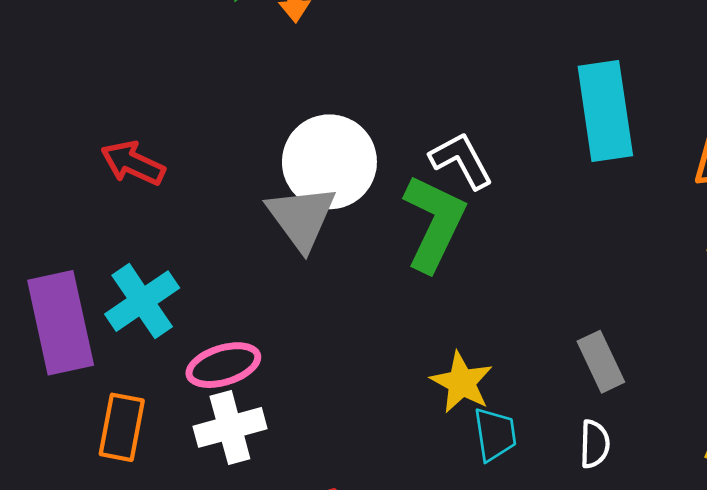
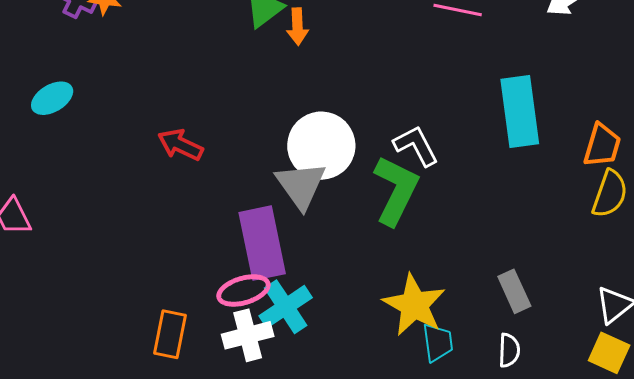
cyan cross: (142, 301) -> (286, 307), moved
purple rectangle: (61, 323) -> (262, 243), moved
yellow star: (462, 382) -> (414, 305), size x1.4

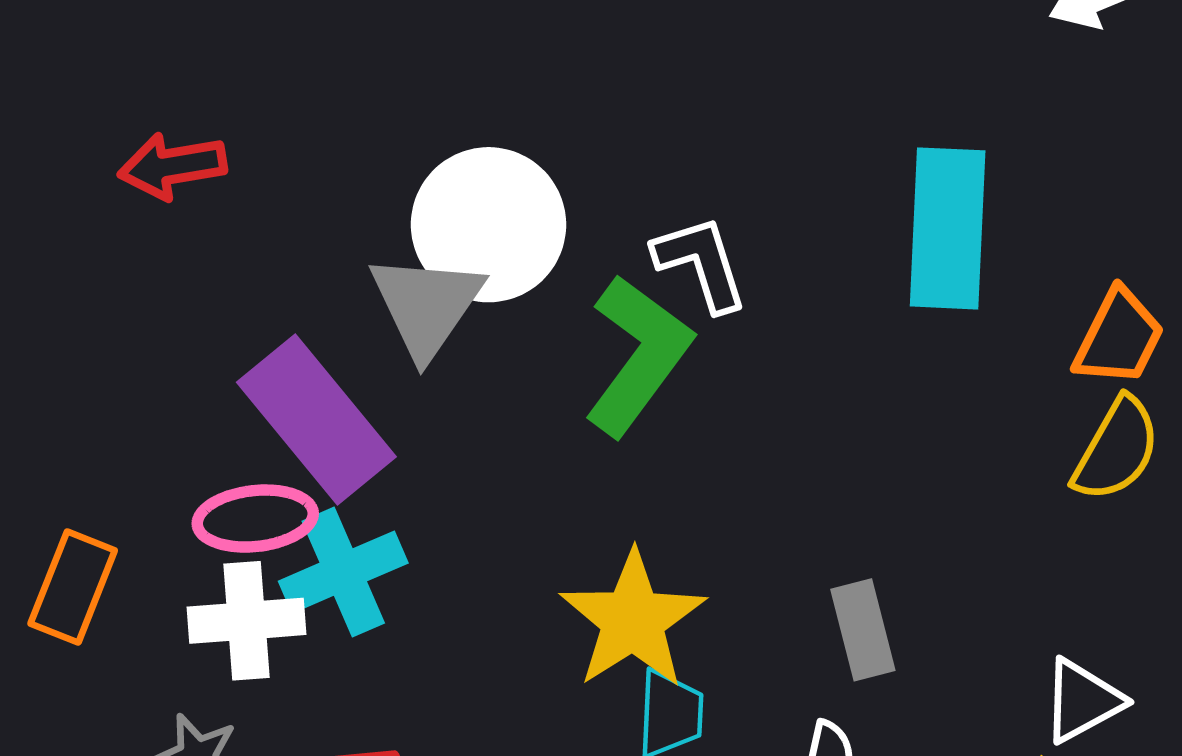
red arrow: (180, 145) -> (172, 166), turned -45
purple rectangle: (262, 243) -> (316, 420), turned -38

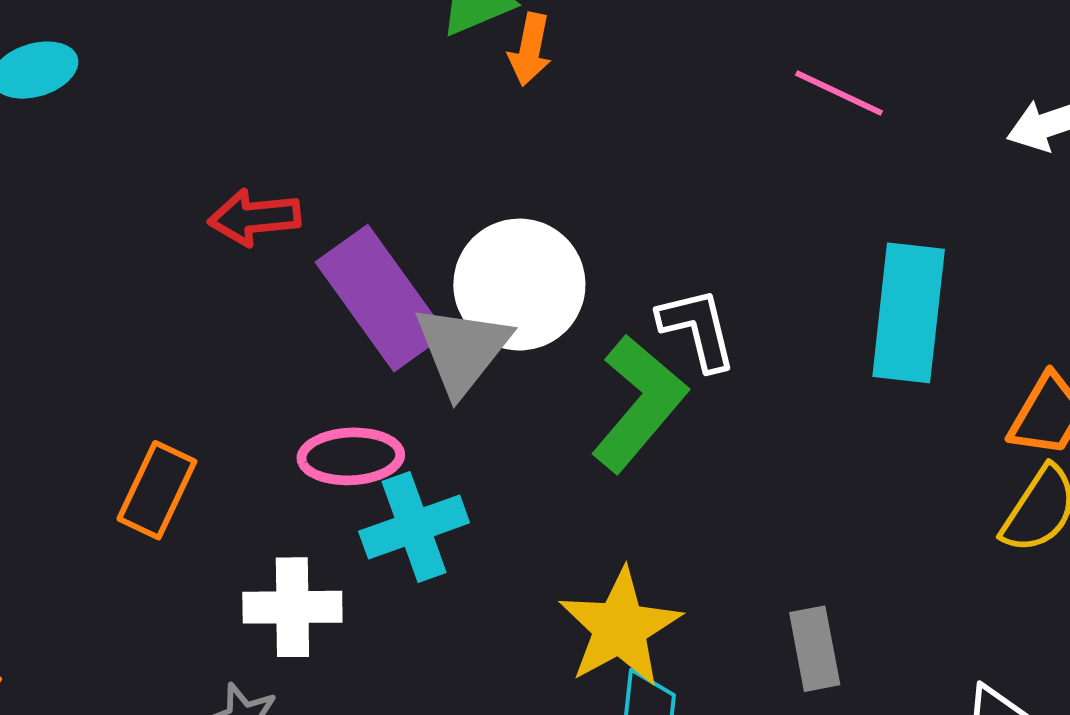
purple rectangle: (316, 420) -> (381, 298), moved
pink ellipse: (255, 519) -> (351, 456), moved
cyan cross: (343, 572) -> (414, 527), moved
orange rectangle: (73, 587) -> (157, 490), moved

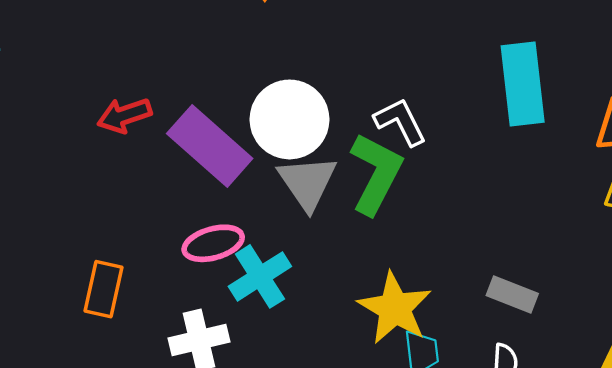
gray triangle: (462, 350) -> (307, 182), moved
gray rectangle: (815, 649) -> (512, 295), turned -45

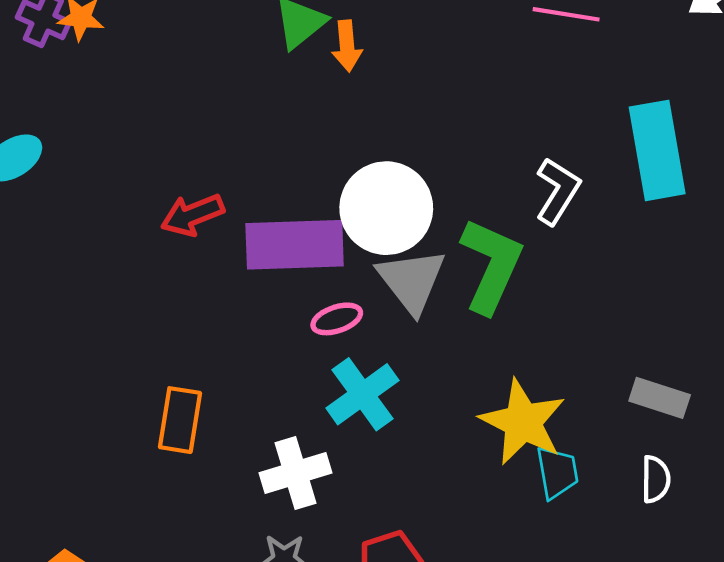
white L-shape: (400, 122) -> (558, 191), moved, turned 62
purple rectangle: (210, 146) -> (295, 245), turned -40
pink ellipse: (213, 243) -> (337, 319), moved, size x0.7

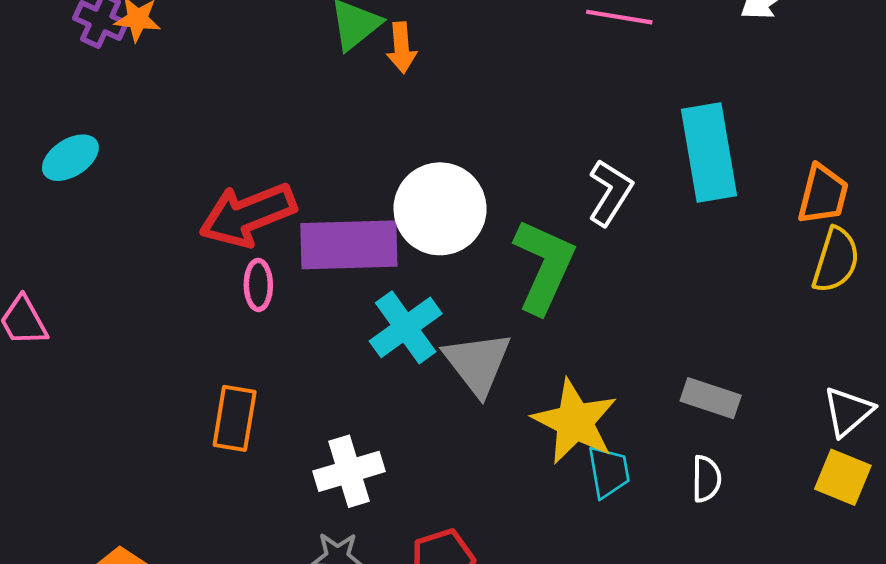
red arrow: (192, 215) -> (248, 215), size x1.5
gray triangle: (412, 281) -> (477, 363), moved
pink ellipse: (337, 319) -> (258, 285), moved, turned -72
cyan cross: (362, 394) -> (406, 327), moved

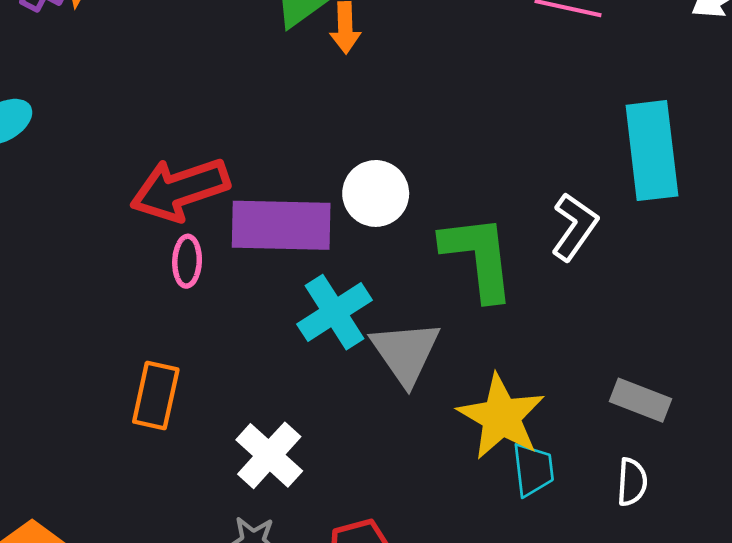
white L-shape: (610, 192) -> (574, 227), moved
white circle: (440, 209) -> (376, 193), size x0.7
green L-shape: (544, 266) -> (478, 257), turned -34
white cross: (349, 471) -> (269, 455), turned -34

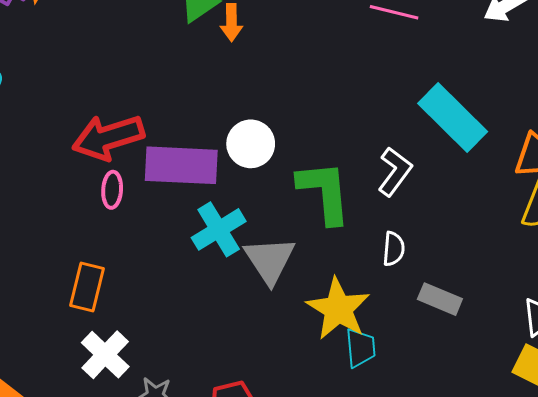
cyan rectangle: (652, 151) -> (453, 118), turned -40
white cross: (269, 455) -> (105, 355), moved
white semicircle: (632, 482) -> (394, 249), moved

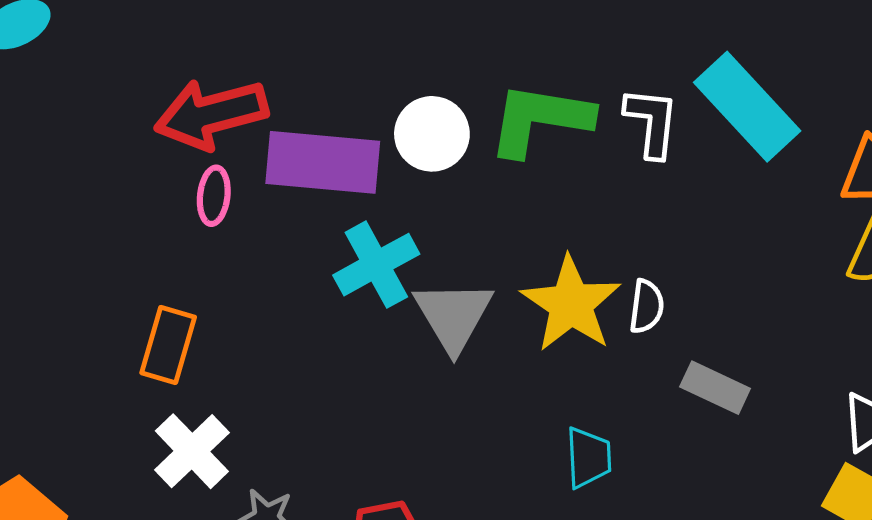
white L-shape: (395, 172) -> (652, 122), moved, turned -33
green L-shape: (324, 192) -> (540, 119), moved, turned -78
yellow star: (338, 309) -> (571, 304), moved

